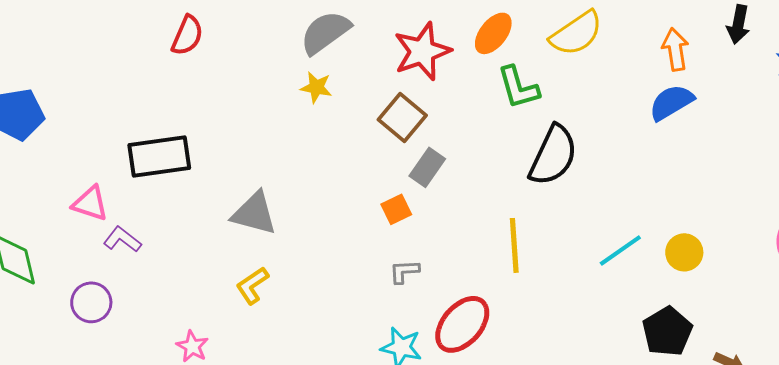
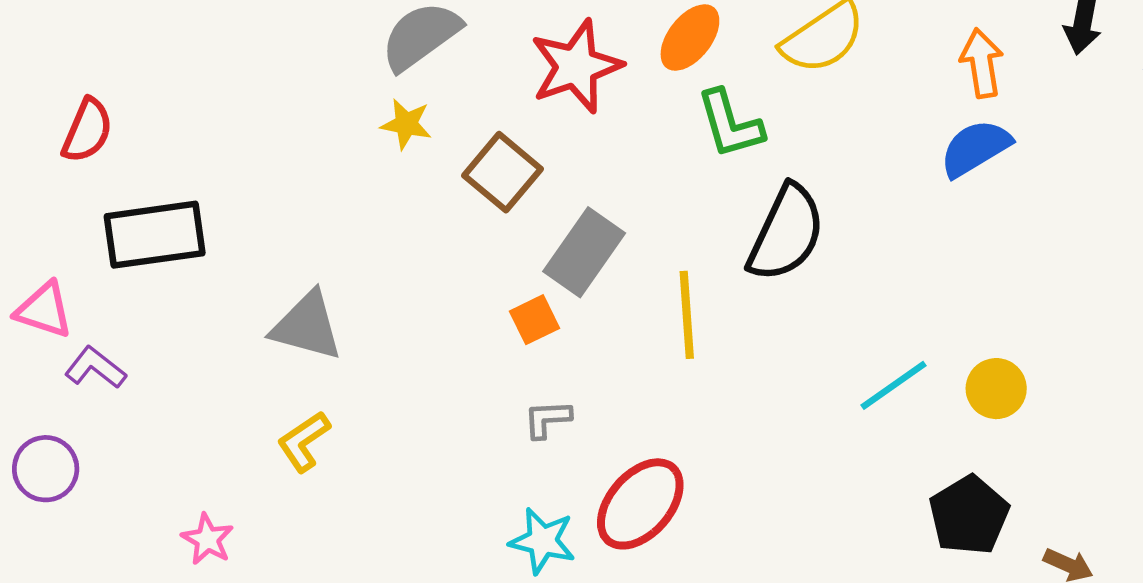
red semicircle: (187, 35) -> (87, 130), moved
brown square: (402, 117) -> (502, 172), moved
gray rectangle: (427, 167) -> (584, 252), size x1.4
yellow line: (514, 245) -> (687, 315), moved

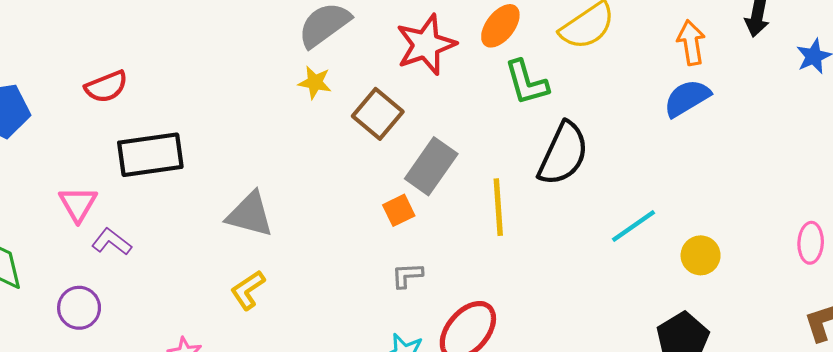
red semicircle: (87, 130) -> (106, 87), turned 45
pink triangle: (44, 310) -> (78, 204), turned 42
cyan line: (894, 385) -> (633, 226), moved

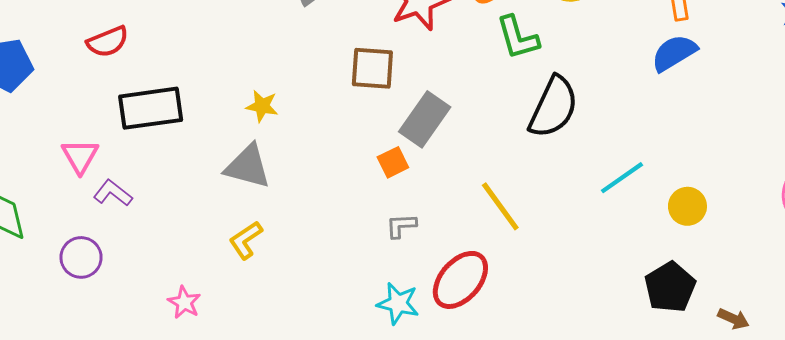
yellow star: (315, 82) -> (262, 106), moved
brown square: (378, 114) -> (372, 68), turned -36
yellow line: (498, 207) -> (500, 206), moved, turned -32

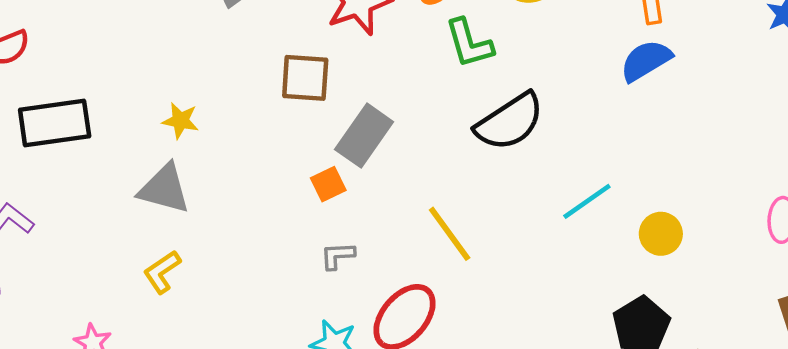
black semicircle: (553, 107) -> (510, 122), turned 32

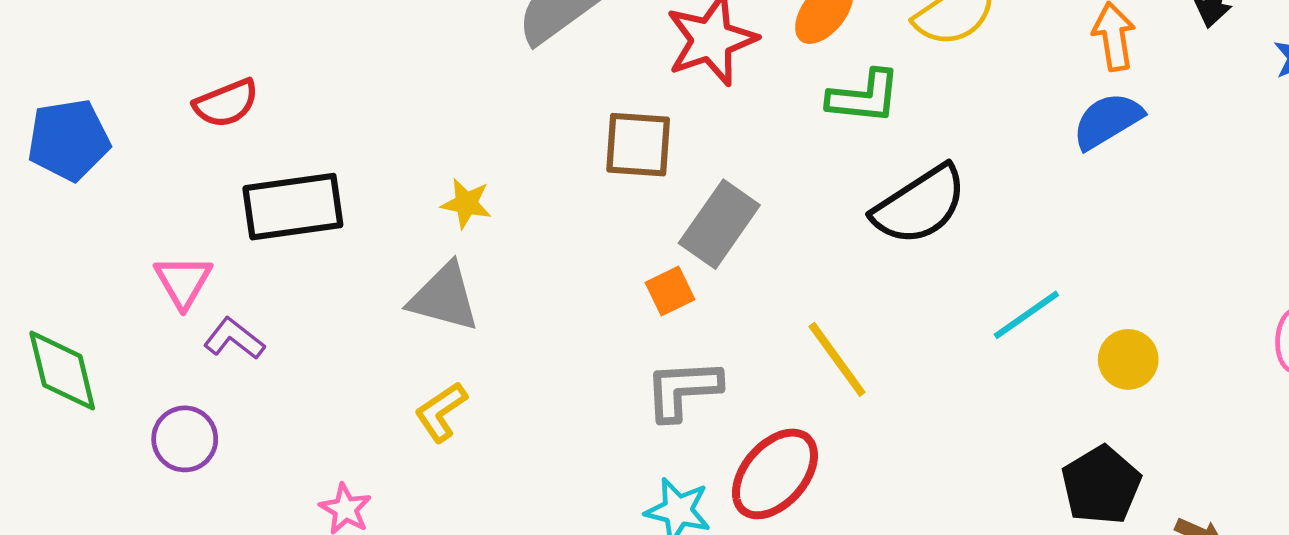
green L-shape: (469, 43) -> (864, 97), turned -68
gray L-shape: (338, 256) -> (683, 390), size x1.6

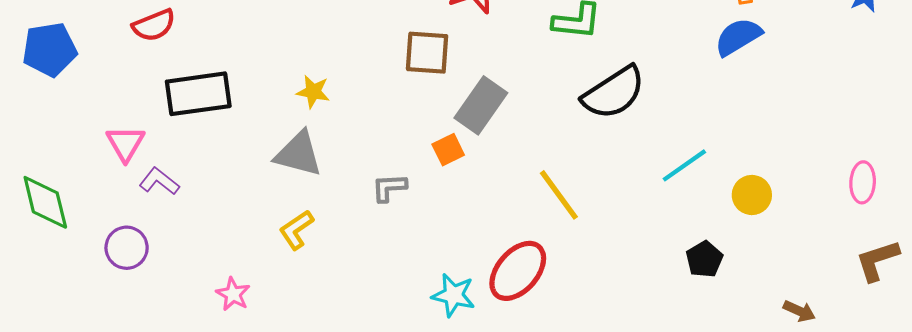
gray L-shape: (683, 390) -> (389, 188), moved, size x0.7
black pentagon: (1101, 485) -> (704, 259), moved, size x0.7

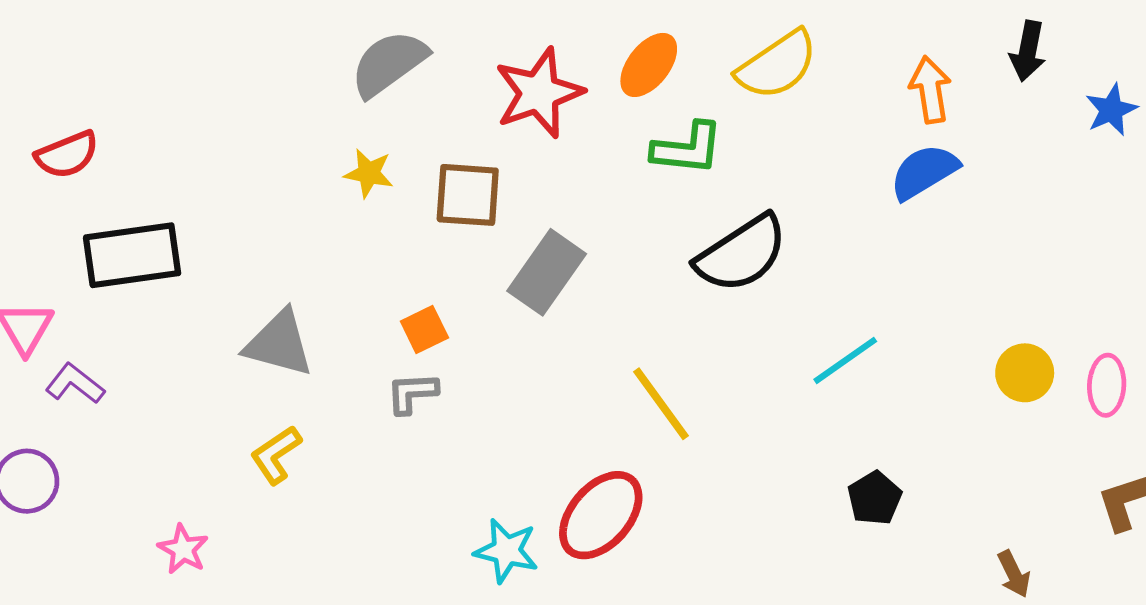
yellow star: (313, 92) -> (369, 173), moved
orange square: (448, 150) -> (424, 330), moved
yellow circle: (752, 195) -> (1025, 373), moved
brown arrow: (799, 311) -> (1014, 574), turned 40

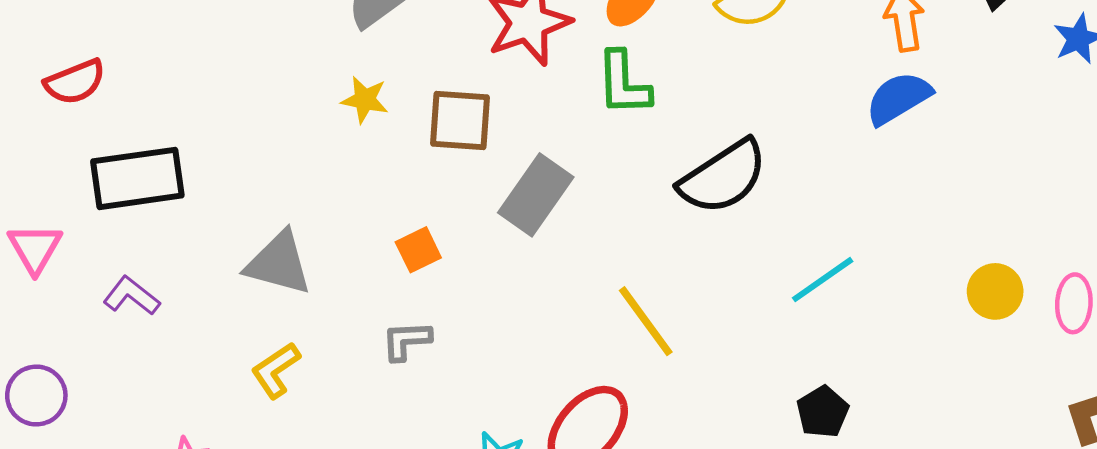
green L-shape: (687, 149) -> (623, 83), moved, turned 82
purple L-shape: (75, 384) -> (131, 296), moved
gray L-shape: (412, 393) -> (406, 341), moved
black pentagon: (875, 498) -> (823, 412), moved

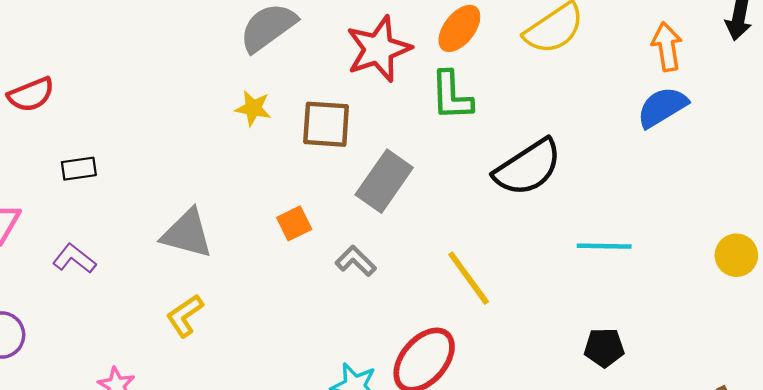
black rectangle: (137, 178) -> (79, 169), size x0.5
cyan line: (823, 280) -> (604, 246), turned 36
gray L-shape: (406, 341) -> (356, 261), moved, turned 48
black pentagon: (823, 412) -> (604, 348), turned 30

